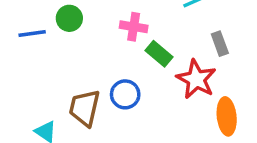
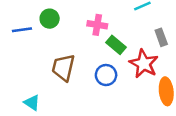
blue circle: (125, 94) -> (106, 75), moved
brown trapezoid: (85, 108) -> (63, 67), moved

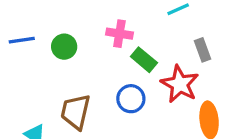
green circle: (50, 19) -> (64, 47), moved
brown trapezoid: (63, 67) -> (76, 112), moved

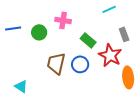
pink cross: (119, 34) -> (63, 20), moved
brown trapezoid: (76, 112) -> (56, 63), moved

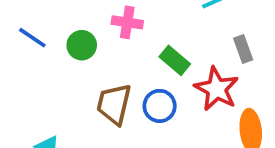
blue line: (13, 28) -> (32, 38), turned 42

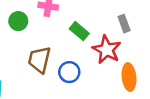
blue circle: (160, 106) -> (69, 72), moved

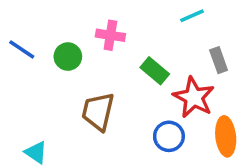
blue circle: (69, 72) -> (169, 136), moved

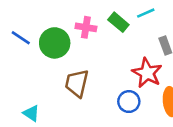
green circle: (68, 57) -> (55, 43), size x1.5
green rectangle: (155, 71) -> (118, 22), moved

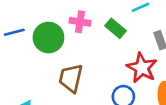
green rectangle: (118, 22) -> (115, 28), moved
blue line: (21, 38) -> (14, 32), turned -48

